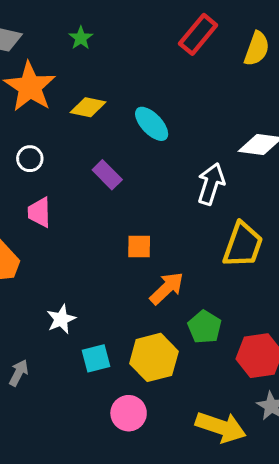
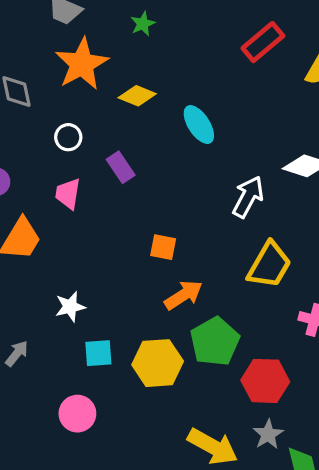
purple rectangle: (107, 175) -> (121, 167), moved
green pentagon: (205, 327) -> (215, 342), size x1.4
pink circle: (129, 413) -> (77, 414), moved

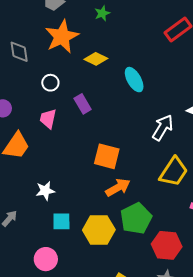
orange square: (163, 247) -> (107, 156), size x1.5

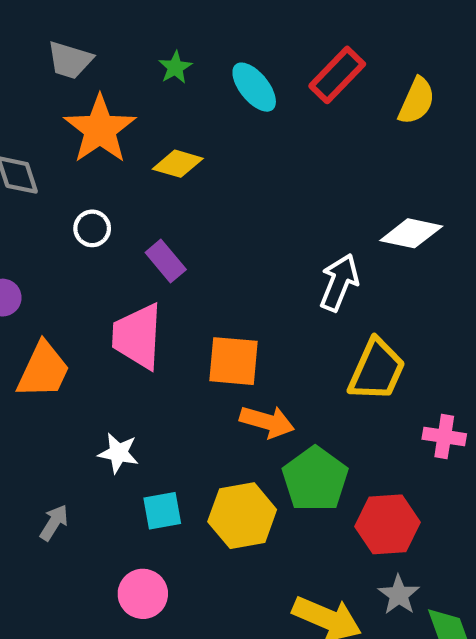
cyan ellipse: (134, 80) -> (254, 87), moved
pink trapezoid: (48, 119) -> (137, 336), moved, size x1.6
orange arrow: (118, 188) -> (267, 422), turned 55
white star: (45, 191) -> (118, 453), turned 30

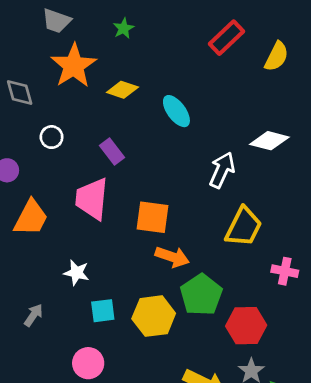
cyan ellipse: (254, 87) -> (176, 111), moved
white circle: (92, 228) -> (52, 137), moved

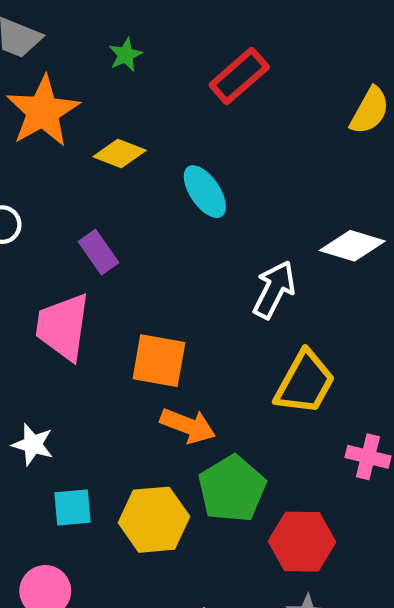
red rectangle: (227, 38) -> (239, 76), moved

